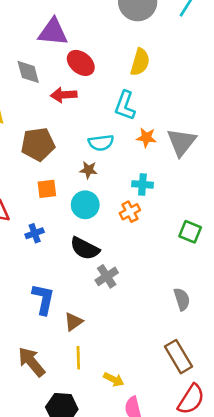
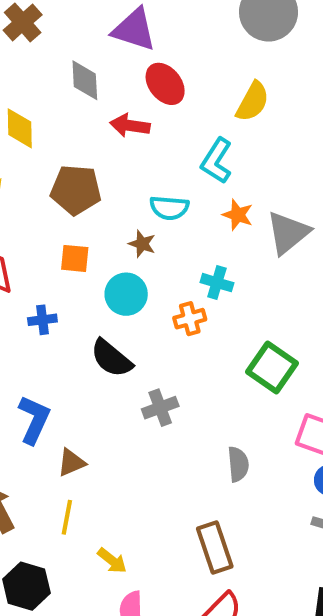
green square: (190, 232) -> (272, 368), size x1.4
gray cross: (107, 276) -> (160, 408), moved

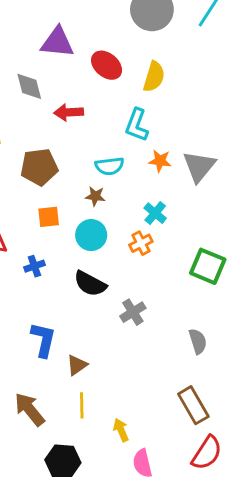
red ellipse: (165, 84) -> (107, 65), moved
cyan cross: (217, 283) -> (155, 213), turned 35
yellow arrow: (112, 561) -> (121, 430), turned -140

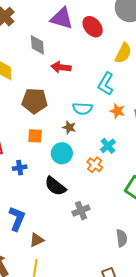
red ellipse: (107, 65) -> (93, 27), moved
orange cross: (141, 243) -> (95, 165), turned -35

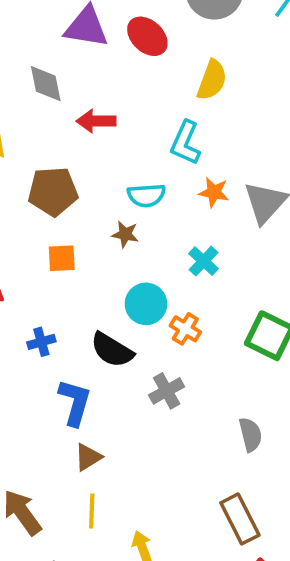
cyan circle: (62, 153) -> (146, 304), moved
orange cross: (95, 165) -> (185, 329), moved
blue cross: (20, 168) -> (41, 342), moved
blue L-shape: (17, 219) -> (75, 402), moved

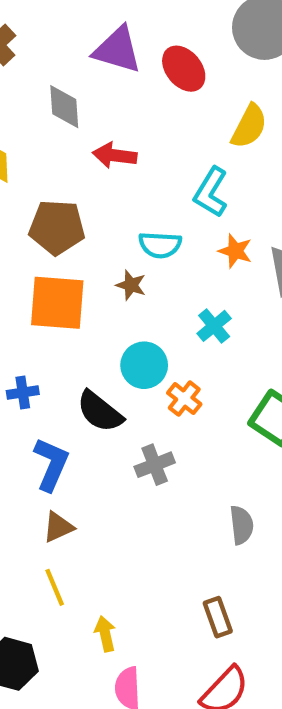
orange square: (62, 258) -> (57, 303), size x1.8
yellow line: (92, 511) -> (55, 587), turned -32
brown rectangle: (240, 519) -> (218, 617), size x0.7

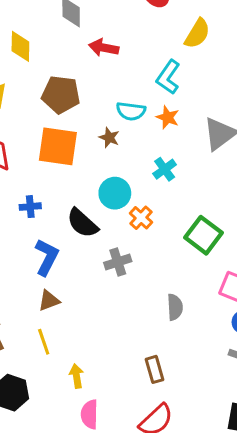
orange star: (235, 251) -> (168, 117), moved

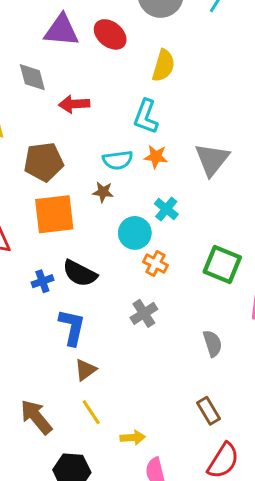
cyan circle: (115, 193) -> (135, 233), moved
black semicircle: (82, 223) -> (80, 273), moved
yellow arrow: (76, 376) -> (133, 438), turned 110

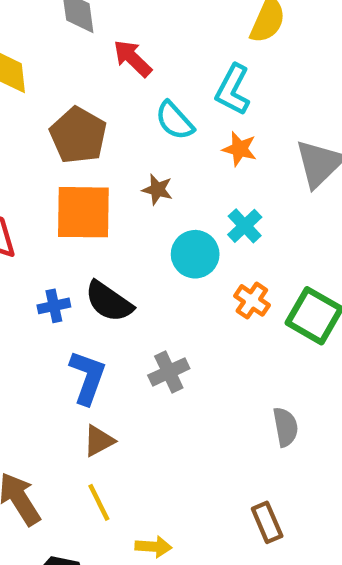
red arrow: (74, 104) -> (133, 58), turned 40
cyan semicircle: (118, 160) -> (175, 121), moved, turned 48
brown pentagon: (44, 162) -> (78, 135), turned 30
orange cross: (155, 263) -> (252, 300), moved
gray cross: (144, 313) -> (169, 372), moved

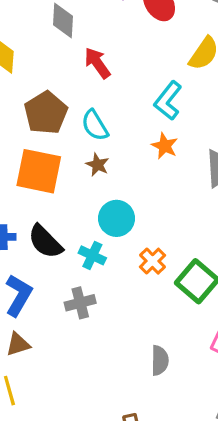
cyan semicircle: (175, 121) -> (95, 125), moved
cyan cross: (245, 226) -> (92, 255), moved, turned -32

